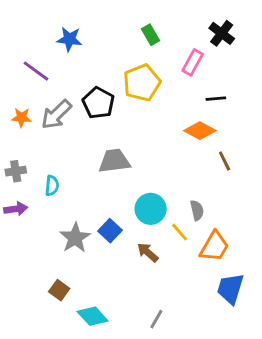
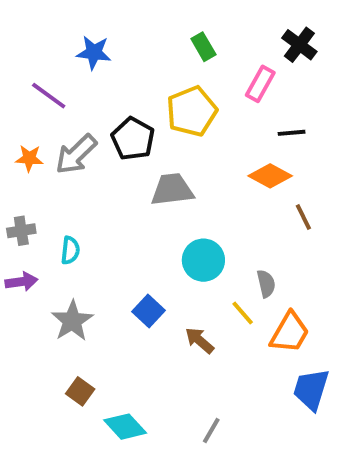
gray trapezoid: (114, 161) -> (172, 190), moved
cyan circle: (151, 209) -> (203, 260), moved
gray star: (75, 238) -> (72, 321), moved

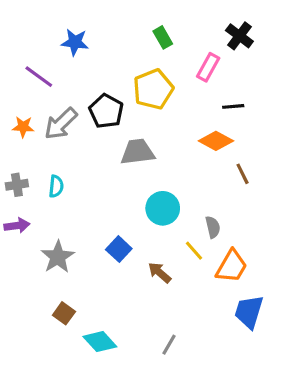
cyan semicircle: (70, 250) -> (56, 186), moved

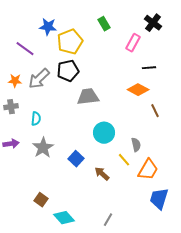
yellow pentagon: (153, 89) -> (70, 42), moved
black pentagon: (106, 111) -> (68, 71), turned 30
gray cross: (17, 185) -> (11, 107), moved
gray star: (58, 257) -> (43, 148), moved

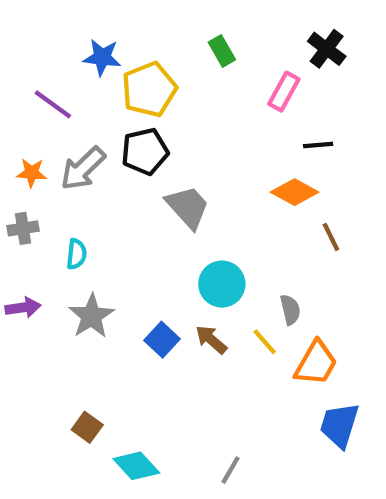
gray trapezoid: (88, 97) -> (188, 207), turned 55
brown arrow: (102, 174) -> (211, 340), moved

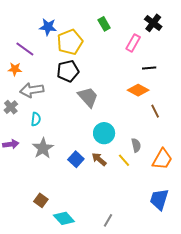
gray arrow: (83, 169) -> (32, 90), moved, turned 35
orange star: (32, 173) -> (15, 69), moved
gray cross: (23, 228) -> (11, 107), turned -32
orange trapezoid: (316, 363) -> (162, 159), moved

